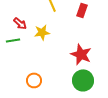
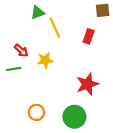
red star: (81, 54) -> (87, 84), turned 30
green circle: (83, 80) -> (74, 117), moved

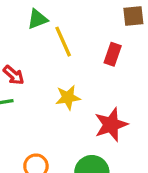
yellow star: (45, 60) -> (68, 97), moved

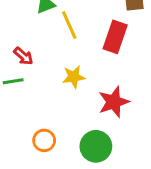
red rectangle: (113, 54) -> (115, 37), size x1.5

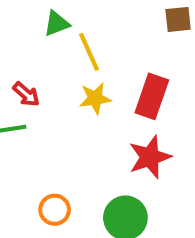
red rectangle: (115, 37) -> (152, 96), moved
yellow star: (74, 77) -> (95, 98), moved

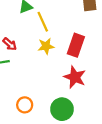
red star: (150, 157) -> (75, 77), turned -30

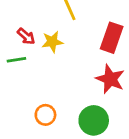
yellow star: (46, 46) -> (52, 42), moved

